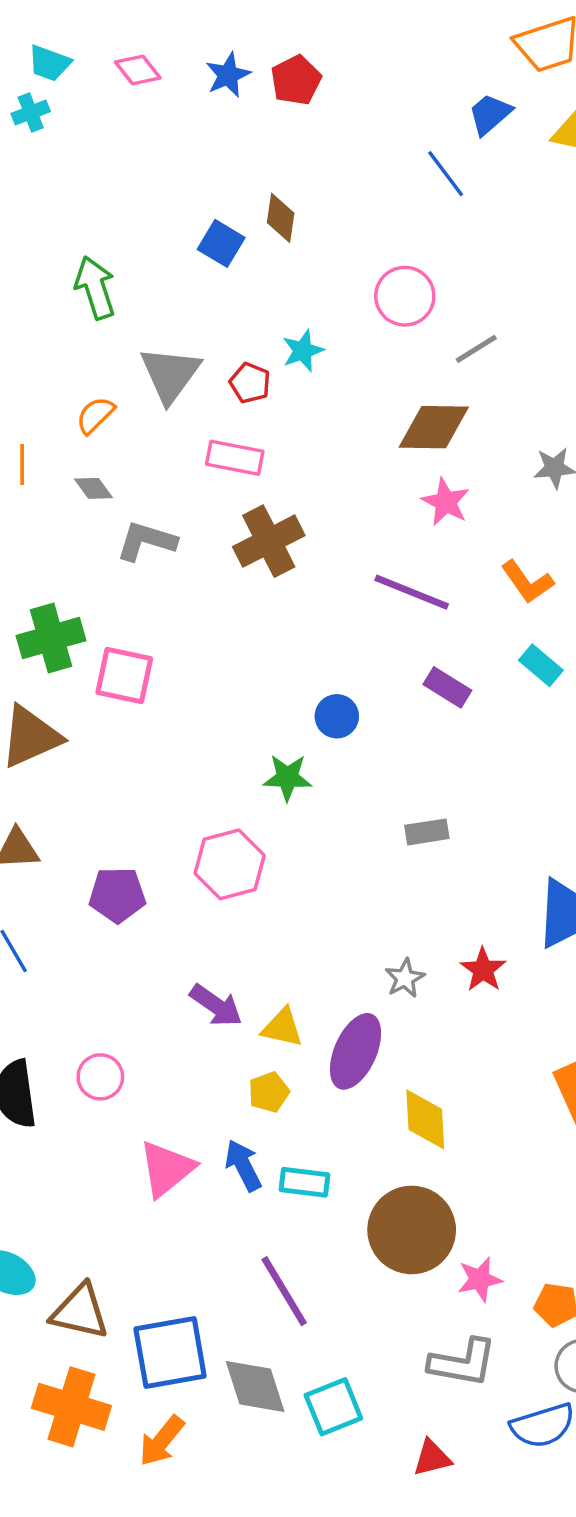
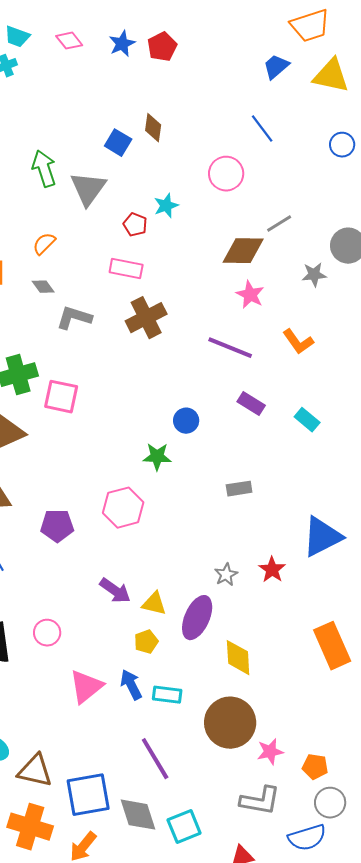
blue line: (446, 174) -> (262, 129), moved
gray line: (476, 349) -> (279, 224), moved
gray triangle: (170, 374) -> (88, 189), moved
cyan rectangle: (541, 665) -> (307, 420), moved

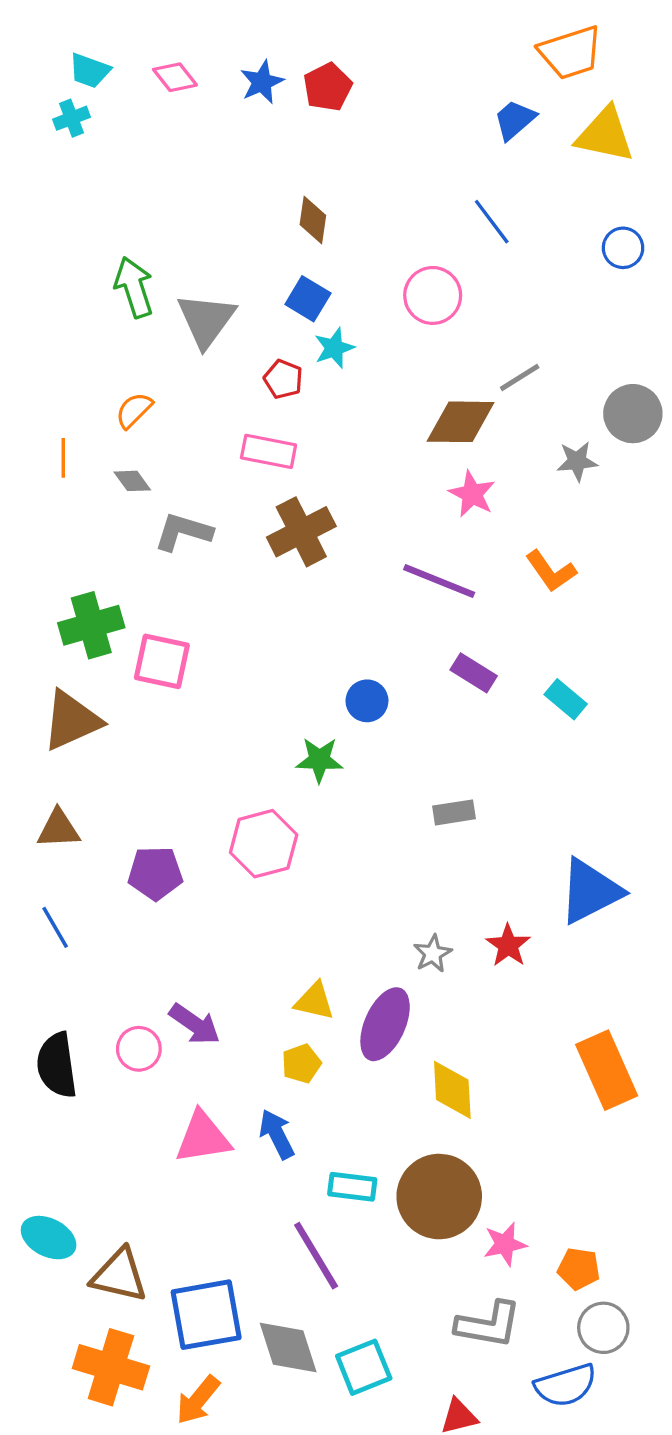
blue square: (118, 143) -> (308, 299), moved
purple arrow: (115, 591) -> (195, 1024), moved
pink triangle: (86, 687) -> (203, 1137), turned 30
cyan rectangle: (167, 695) -> (352, 1187), moved

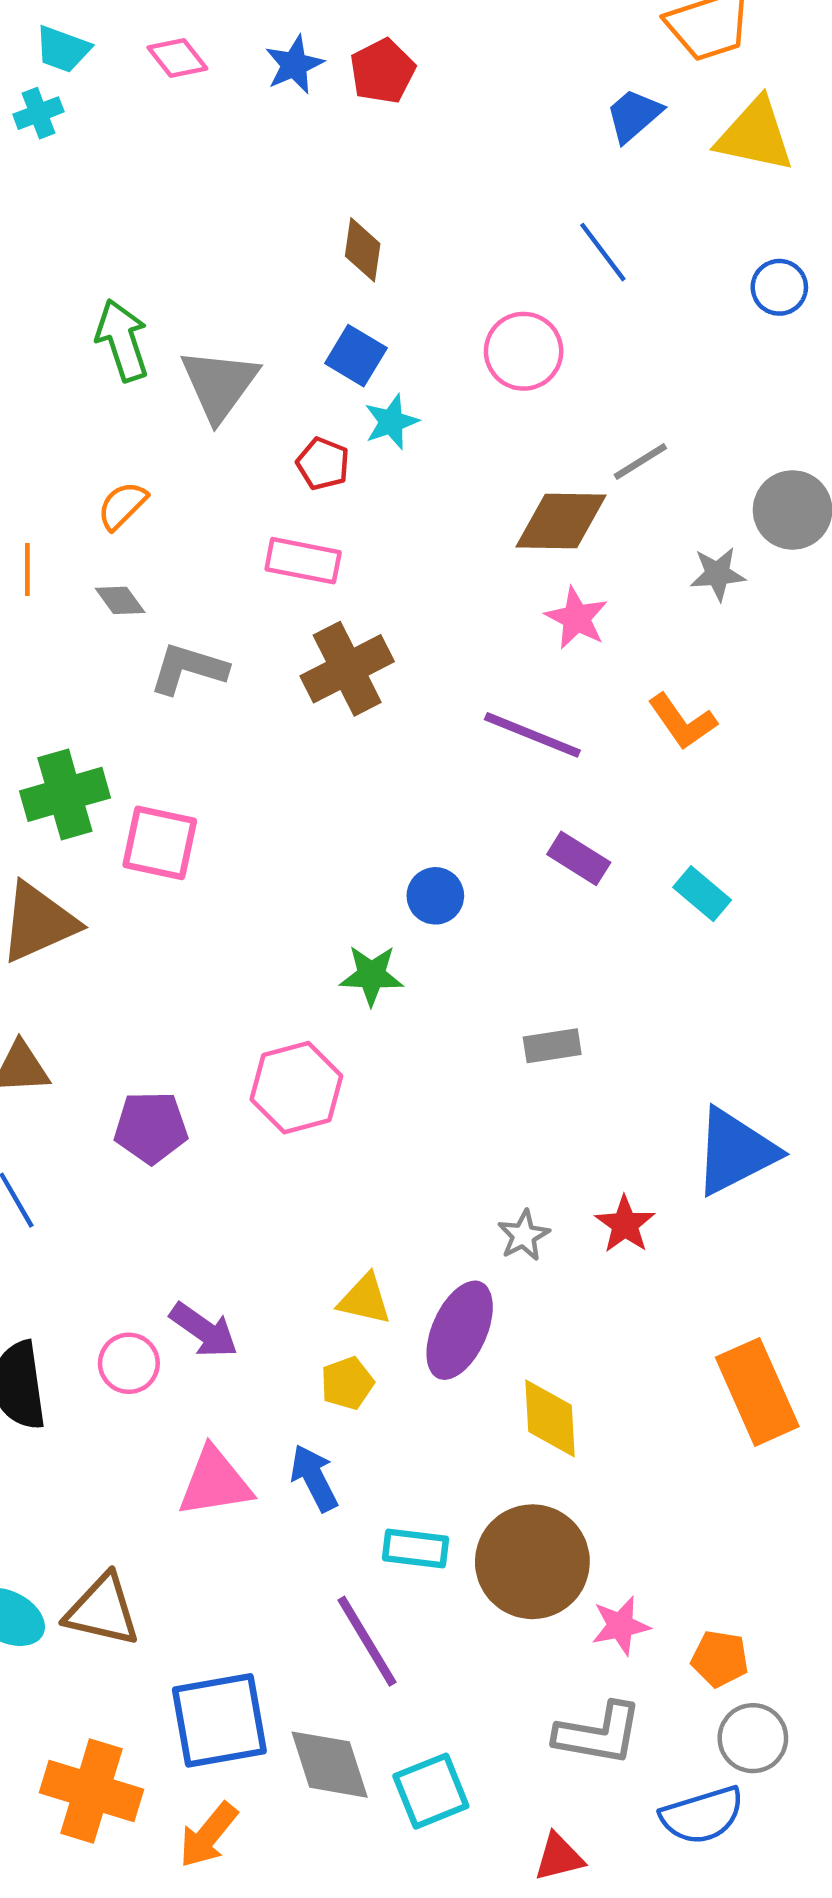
brown triangle: (119, 1275) -> (102, 1610), moved

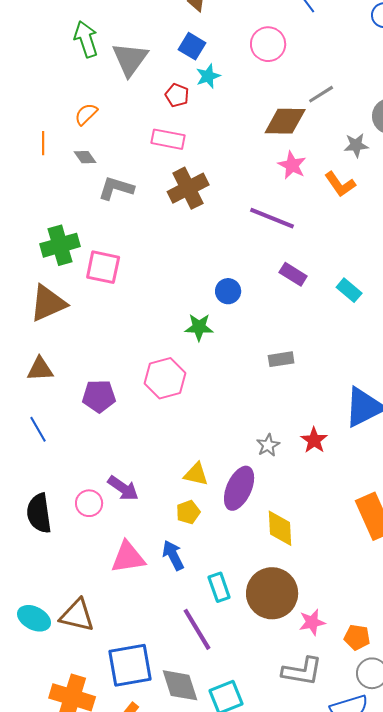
orange L-shape: (682, 722) -> (340, 184), moved
cyan rectangle: (416, 1548) -> (219, 587), turned 64

